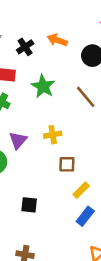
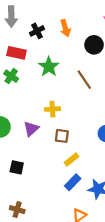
orange arrow: (57, 40) -> (65, 28), turned -133
purple triangle: (18, 140) -> (31, 129), moved
black square: (29, 205) -> (17, 167), moved

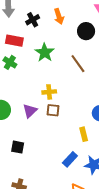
brown square: (62, 136) -> (53, 110), moved
yellow rectangle: (72, 159) -> (84, 134), moved, turned -64

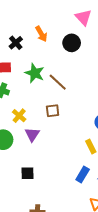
brown line: (78, 64) -> (58, 82), moved
yellow cross: (49, 92) -> (19, 116), moved, turned -32
brown square: (53, 110) -> (53, 111), moved

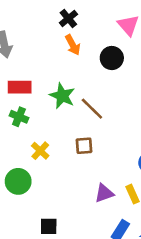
black cross: (16, 43) -> (68, 19), moved
purple triangle: (32, 134) -> (104, 193), moved, turned 35

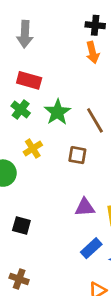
black cross: (68, 19) -> (95, 25), turned 30
green star: (62, 96) -> (57, 112), moved

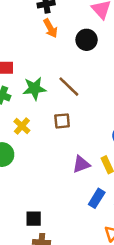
green star: (57, 112) -> (34, 88), turned -30
black square: (21, 226) -> (34, 219), moved

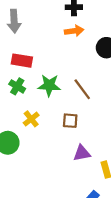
orange arrow: (50, 28) -> (74, 31), turned -78
purple triangle: (81, 164) -> (82, 153), moved

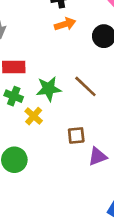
yellow cross: (31, 119) -> (34, 116), moved
brown square: (70, 121) -> (76, 135), moved

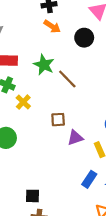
orange arrow: (65, 24) -> (52, 26), turned 49
green star: (49, 89) -> (44, 65), moved, turned 30

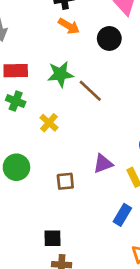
green star: (44, 65) -> (60, 74), turned -30
yellow cross: (23, 102) -> (49, 123), moved
brown square: (58, 120) -> (65, 181), moved

